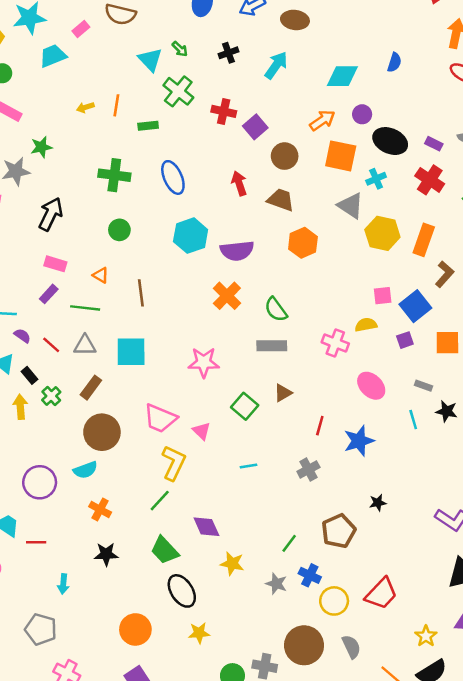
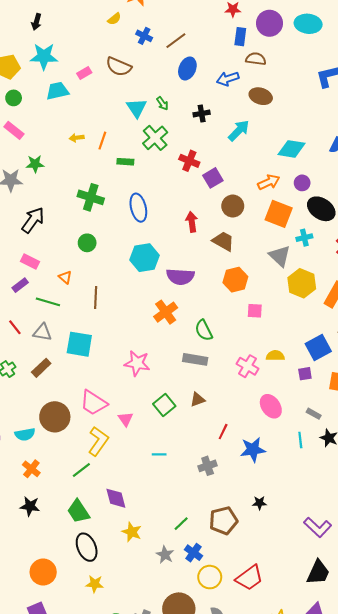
pink square: (383, 296) -> (255, 311), moved
brown circle: (102, 432) -> (55, 417), moved

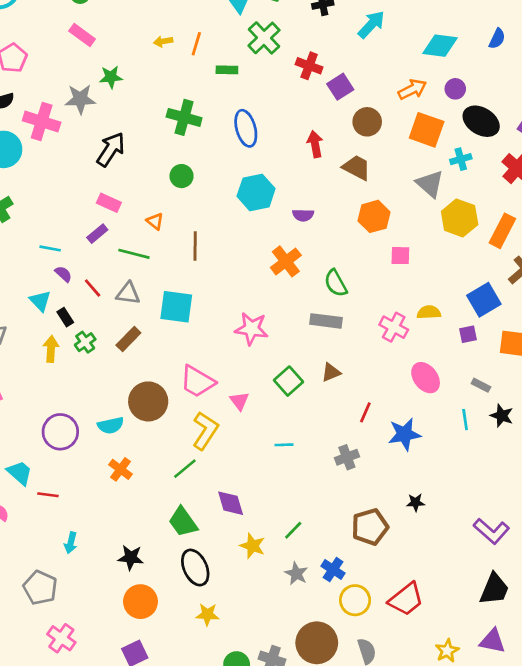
purple semicircle: (180, 277) -> (303, 215), size x0.6
black star: (30, 506) -> (131, 558), moved
green line: (181, 524) -> (293, 530), moved

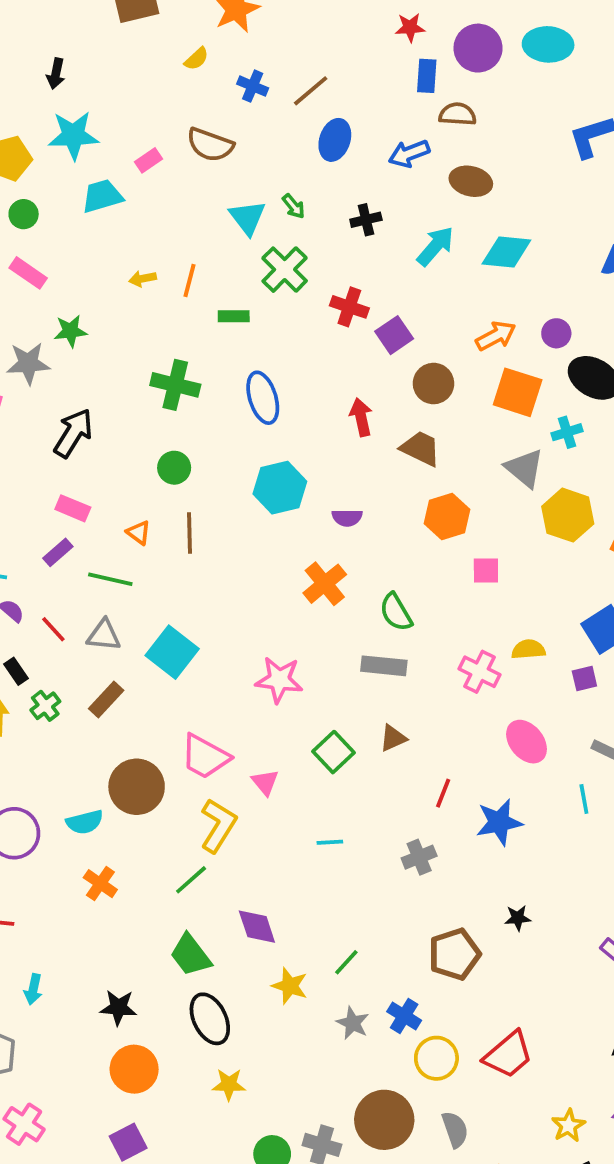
cyan diamond: (440, 46) -> (506, 252), moved
brown line: (195, 246) -> (189, 533), moved
cyan square: (176, 307) -> (172, 652), turned 32

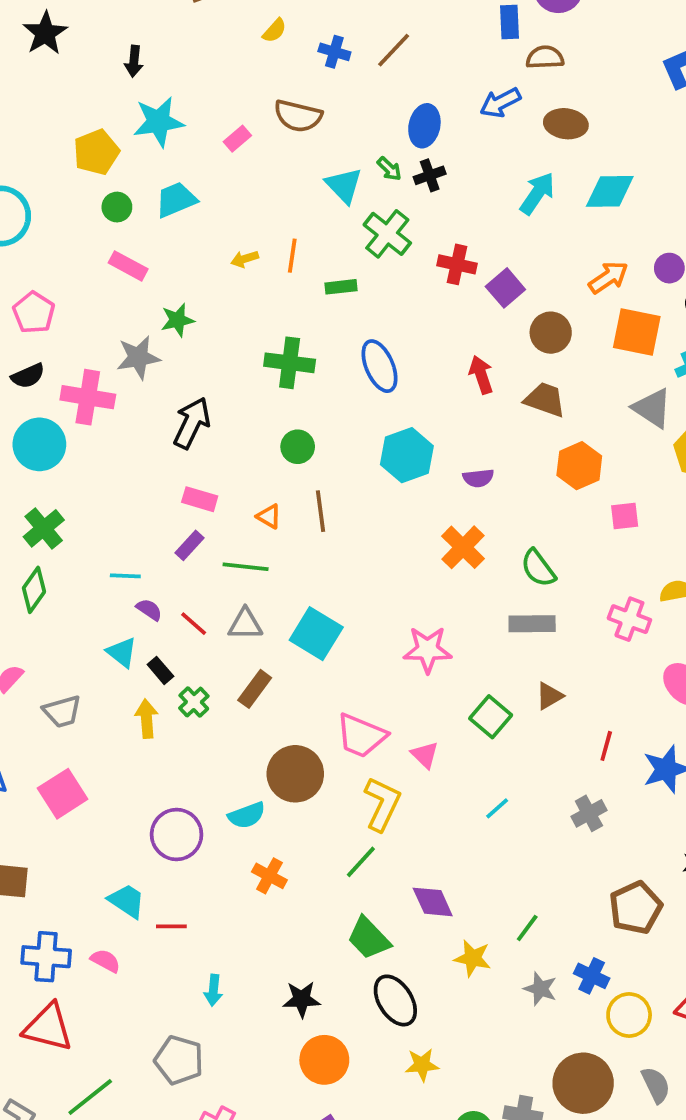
blue ellipse: (335, 140) -> (424, 126), moved
cyan trapezoid: (102, 196) -> (176, 200), moved
black cross: (366, 220) -> (430, 175), moved
cyan line: (330, 842) -> (497, 808), turned -32

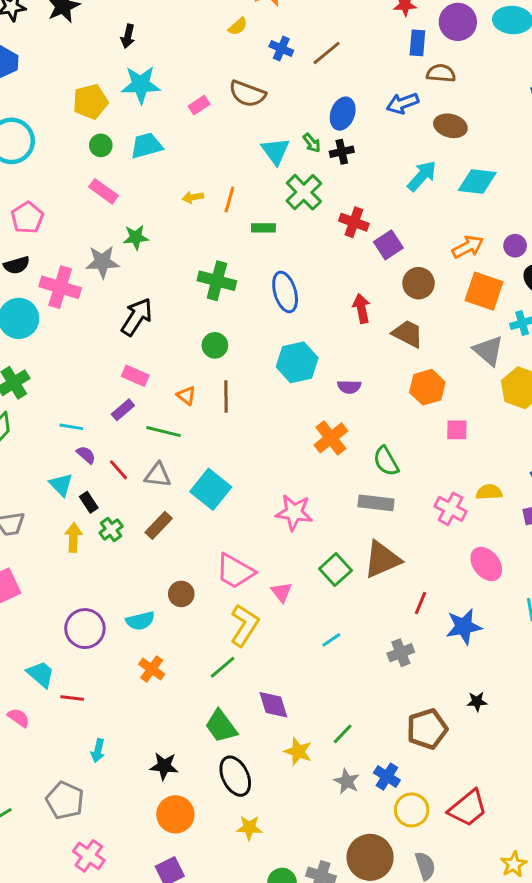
brown triangle: (549, 696) -> (382, 559), size x1.8
brown circle: (295, 774) -> (181, 594), size x0.6

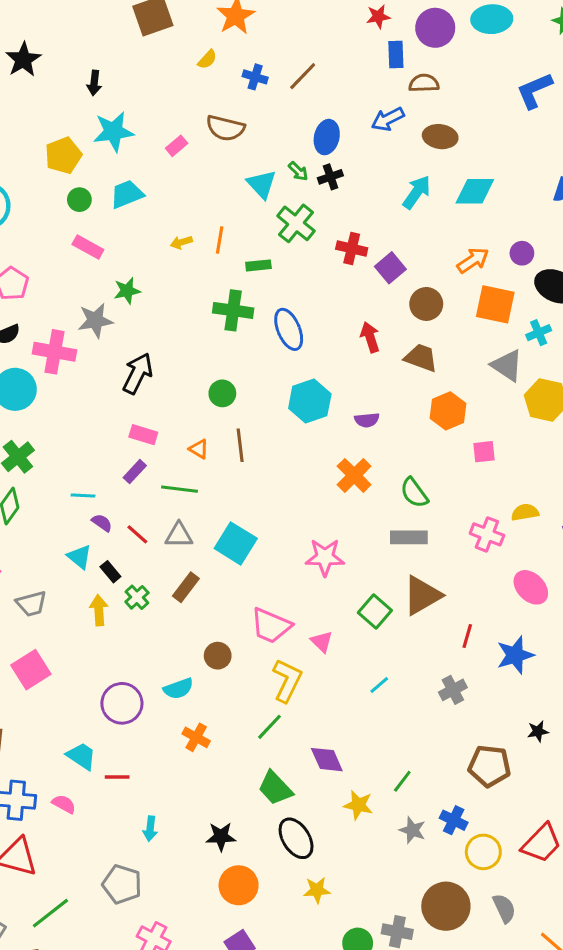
green cross: (217, 281) -> (233, 310), moved
brown pentagon: (427, 729) -> (489, 766), turned 30

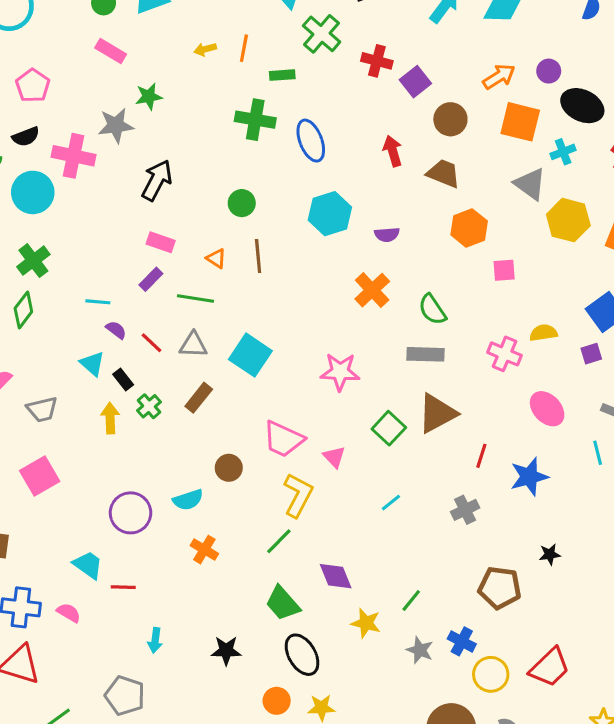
orange circle: (239, 885) -> (277, 701), moved, size x0.7

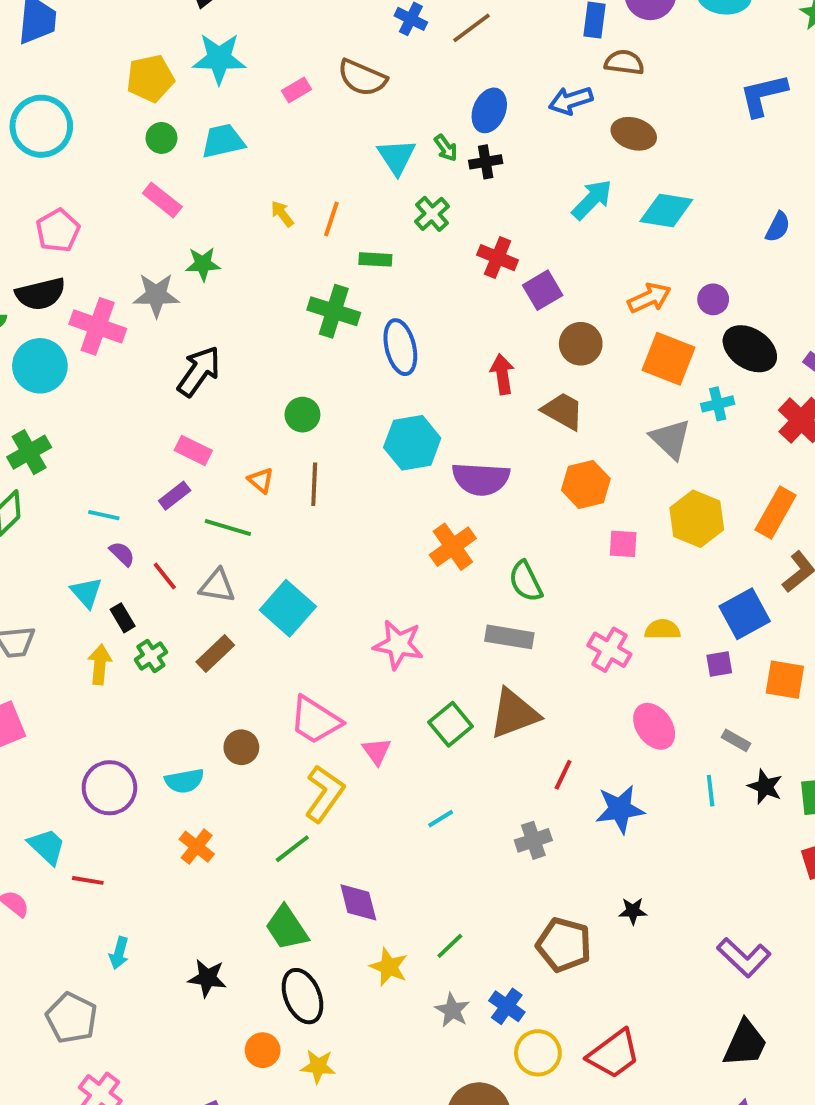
green cross: (322, 34) -> (432, 214), size x0.7
yellow arrow: (205, 49) -> (282, 214), turned 60
black semicircle: (26, 137) -> (41, 294), size x1.4
yellow hexagon: (568, 220) -> (697, 519), moved
purple semicircle: (387, 235) -> (481, 479), size x1.8

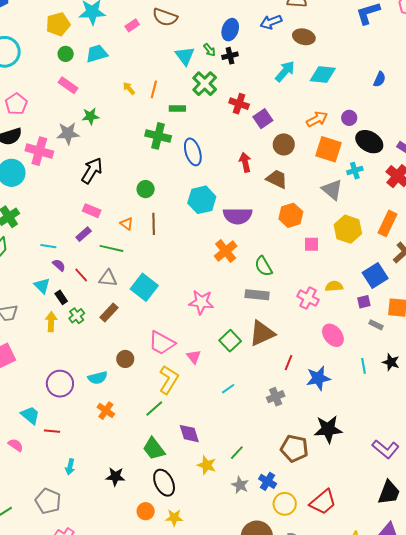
green cross: (432, 214) -> (205, 84), size x1.4
gray rectangle: (736, 740) -> (376, 325), moved
black star: (633, 911) -> (328, 429), size x2.0

